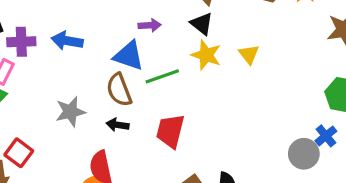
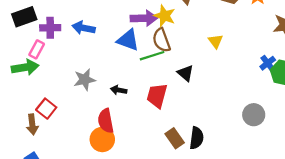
black triangle: (202, 24) -> (185, 73), moved
purple arrow: (150, 25) -> (144, 18), size x1.6
yellow star: (206, 55) -> (164, 16), moved
brown semicircle: (119, 90) -> (161, 40), moved
blue cross: (326, 136) -> (268, 63), moved

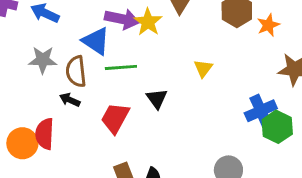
brown semicircle: (161, 40) -> (76, 71), moved
blue cross: (268, 63) -> (261, 111), size x1.5
gray star: (85, 80) -> (43, 60), moved
orange circle: (102, 139) -> (22, 143), moved

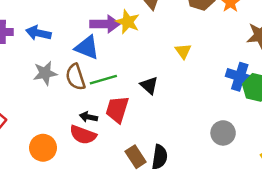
green line: (121, 67) -> (103, 80), moved
black arrow: (70, 100) -> (88, 117), moved
blue cross: (261, 111) -> (240, 77), turned -36
red semicircle: (45, 134) -> (83, 135), moved, turned -60

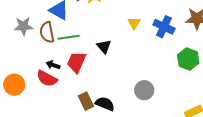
blue cross: (240, 77) -> (164, 27), moved
gray circle: (223, 133) -> (144, 90), moved
black semicircle: (160, 157) -> (105, 104), turned -84

